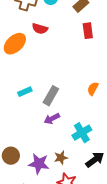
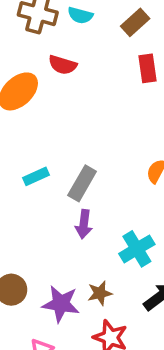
purple arrow: (52, 119) -> (84, 224), turned -56

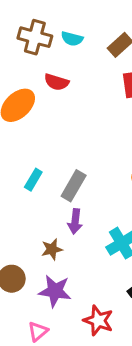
cyan rectangle: (36, 176) -> (33, 180), turned -35
brown star: (100, 293) -> (52, 249), moved

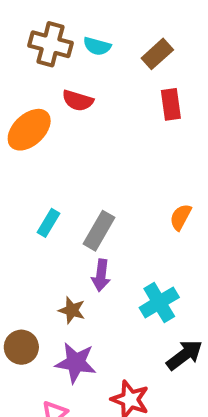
brown star: (52, 249) -> (72, 310), turned 30

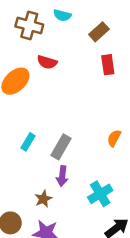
cyan semicircle: (97, 46) -> (62, 15), moved
brown star: (72, 310) -> (43, 199), turned 30

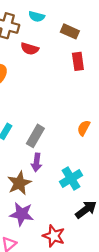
brown rectangle: (99, 32) -> (70, 31), turned 66
red semicircle: (47, 62) -> (30, 49), moved
brown star: (43, 199) -> (19, 183), size x1.5

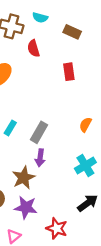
red semicircle: (30, 49) -> (34, 48), turned 56
red rectangle: (78, 61) -> (69, 72), moved
cyan cross: (71, 178) -> (85, 165), moved

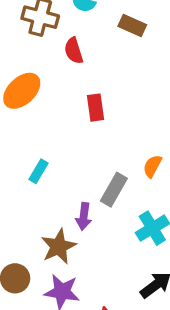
red rectangle: (69, 72) -> (95, 108), moved
gray rectangle: (39, 132) -> (114, 190), moved

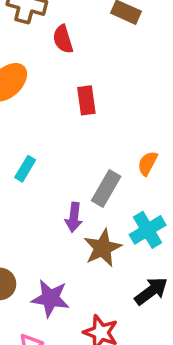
brown star: (59, 247) -> (103, 248), moved

